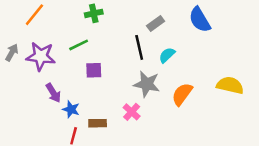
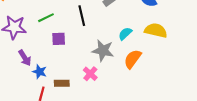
black line: (139, 47) -> (82, 16), moved
cyan semicircle: (167, 55) -> (125, 34), moved
yellow semicircle: (230, 85) -> (156, 30), moved

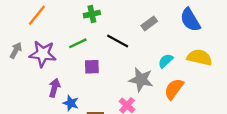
black line: (82, 16) -> (118, 41), turned -48
purple arrow: (25, 58) -> (54, 88), turned -133

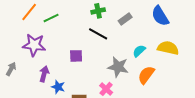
green cross: (92, 14) -> (98, 11), moved
green line: (78, 43) -> (51, 18), moved
gray arrow: (16, 50) -> (11, 69), moved

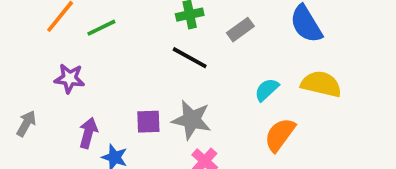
purple star: (34, 45) -> (69, 78), size x0.7
purple square: (76, 56) -> (148, 122), moved
gray star: (118, 67) -> (192, 120), moved

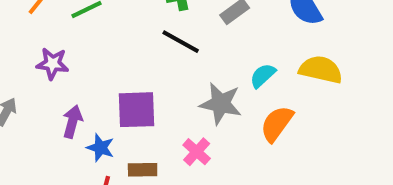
gray star: (192, 120) -> (221, 104), moved
purple square: (148, 122) -> (137, 110), size x1.5

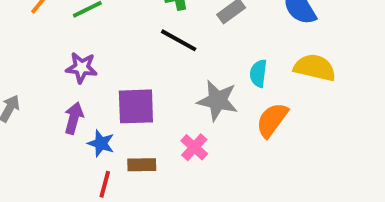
purple star: (52, 64) -> (82, 68), moved
cyan semicircle: (263, 76) -> (258, 73), turned -40

